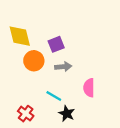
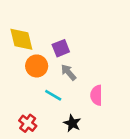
gray arrow: (63, 67) -> (68, 72), turned -126
cyan line: (54, 96) -> (53, 95), moved

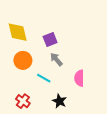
orange circle: (37, 66) -> (23, 60), moved

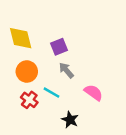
pink semicircle: (79, 78) -> (94, 93), turned 126
red cross: (23, 101) -> (29, 100), moved

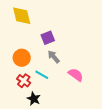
yellow diamond: (21, 38) -> (22, 16), moved
black star: (70, 120) -> (34, 99), moved

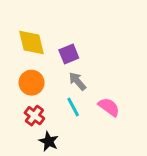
yellow diamond: (22, 16) -> (32, 43), moved
cyan line: (42, 75) -> (73, 107), moved, turned 32

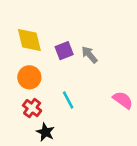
gray arrow: (77, 81) -> (89, 55), moved
pink semicircle: (109, 107) -> (123, 100), moved

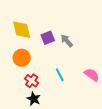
cyan line: (68, 100) -> (60, 75), moved
red cross: (32, 108) -> (32, 81), moved

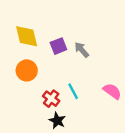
red cross: (32, 81) -> (51, 99), moved
black star: (34, 99) -> (57, 121), moved

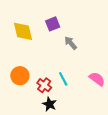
purple square: (58, 46) -> (53, 24), moved
orange circle: (27, 70) -> (20, 76), moved

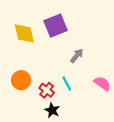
purple square: (53, 24) -> (56, 26), size x1.5
gray arrow: (71, 43) -> (77, 56), moved, turned 80

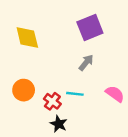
purple square: (56, 26) -> (90, 27), moved
cyan line: (67, 84) -> (75, 94), turned -56

